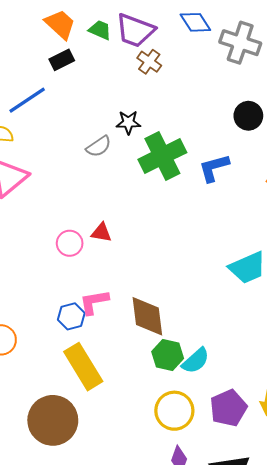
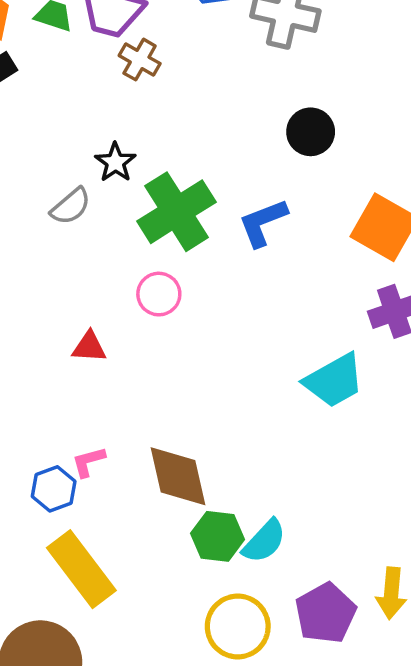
black star: (128, 122) -> (115, 162), turned -30
pink circle: (70, 243) -> (159, 294), moved
pink L-shape: (94, 302) -> (89, 462), size x0.7

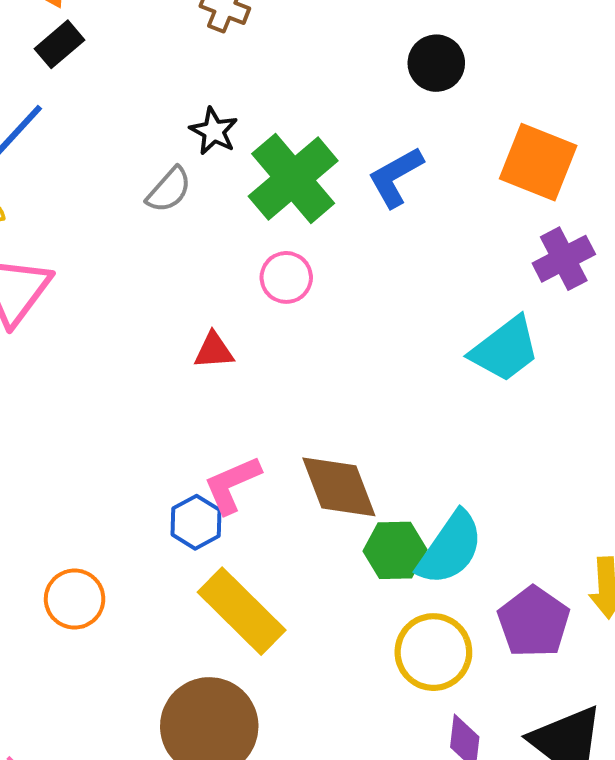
pink L-shape: (89, 462) -> (232, 485), size x1.5
cyan semicircle: (264, 541) -> (450, 548), size x1.4

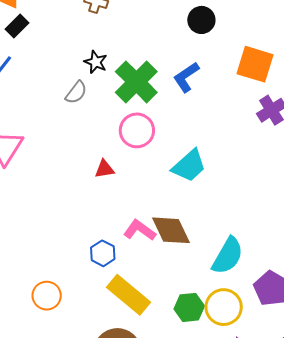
pink circle: (286, 277) -> (137, 130), size x1.4
cyan trapezoid: (505, 349) -> (189, 166), moved
pink L-shape: (232, 485) -> (140, 230), moved, turned 64
green hexagon: (395, 550) -> (189, 307), moved

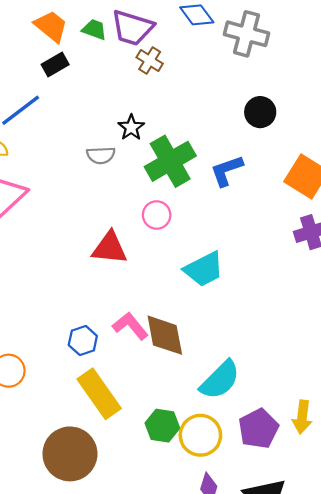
gray semicircle: (76, 92) -> (101, 155), turned 35
pink circle: (137, 130) -> (157, 215), size x0.7
red triangle: (105, 169) -> (110, 248), size x1.6

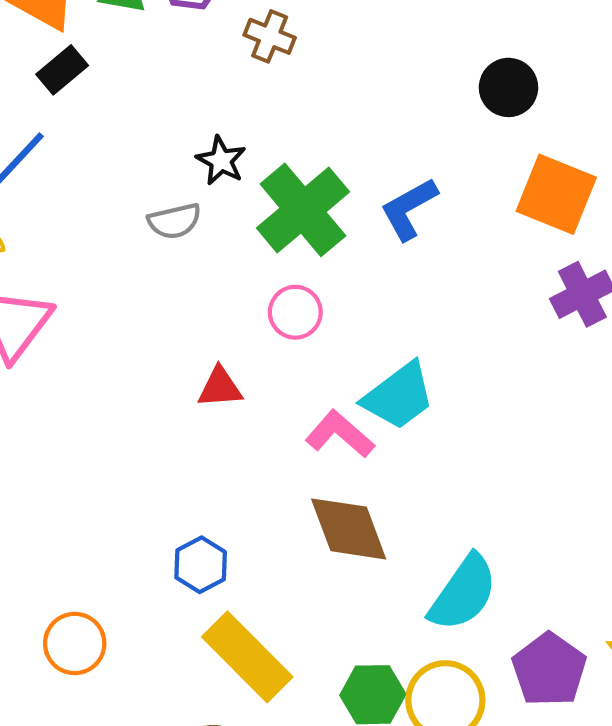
brown cross: (150, 60) -> (270, 36), moved
black circle: (260, 112) -> (508, 87), moved
red triangle: (110, 248) -> (220, 387), size x0.7
pink L-shape: (130, 326) -> (340, 434), moved

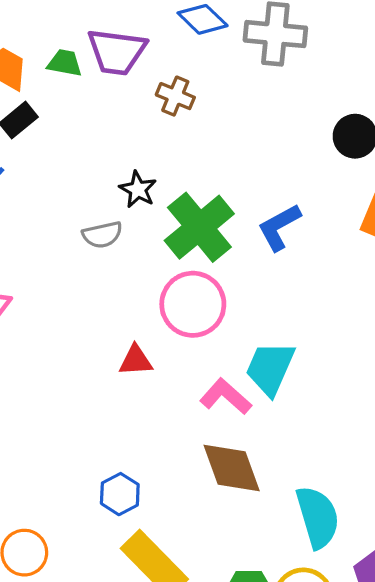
pink circle: (295, 312) -> (193, 304), size x1.6
cyan trapezoid: (399, 396) -> (270, 368), turned 150
cyan semicircle: (463, 593) -> (318, 517), turned -52

